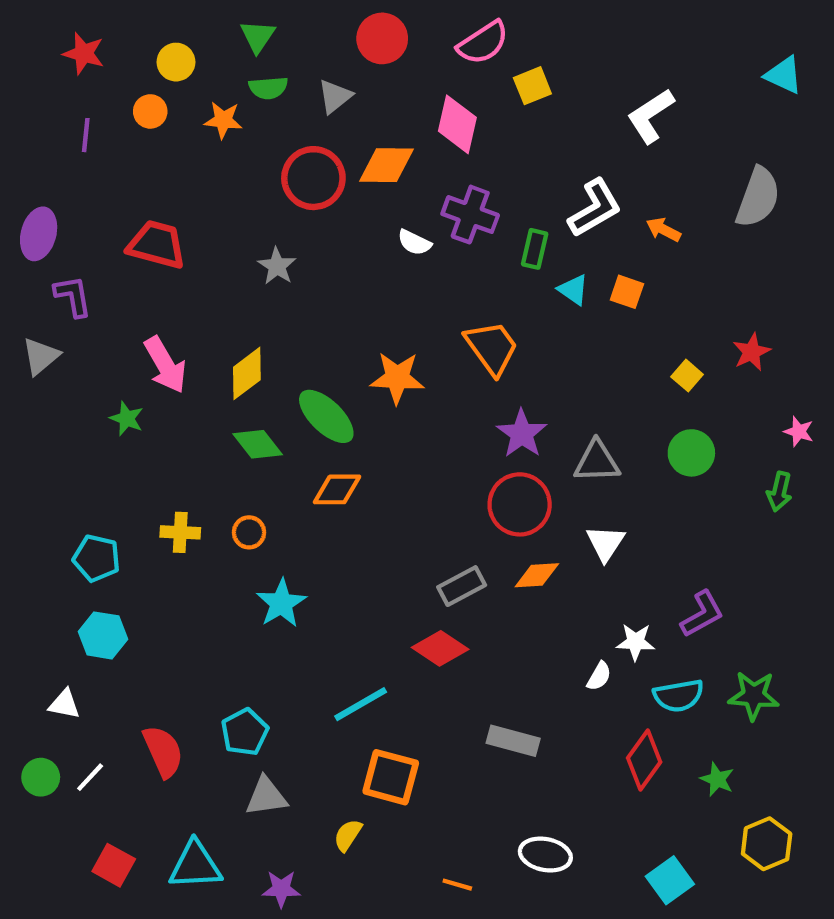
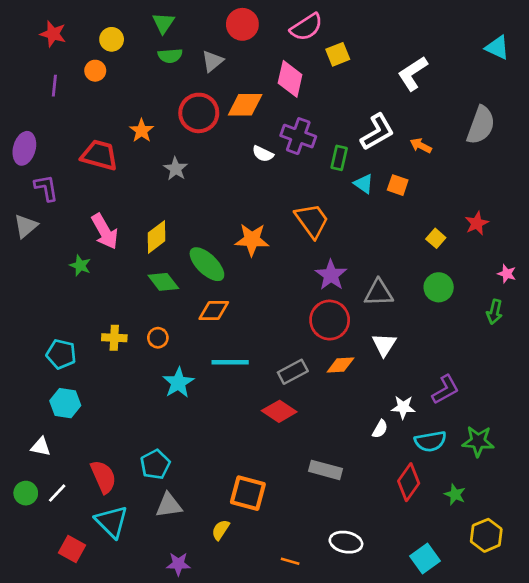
orange star: (223, 120) -> (142, 131), moved, turned 30
cyan line: (361, 704) -> (230, 362), moved, turned 30
cyan triangle: (195, 865) -> (112, 522), moved, turned 48

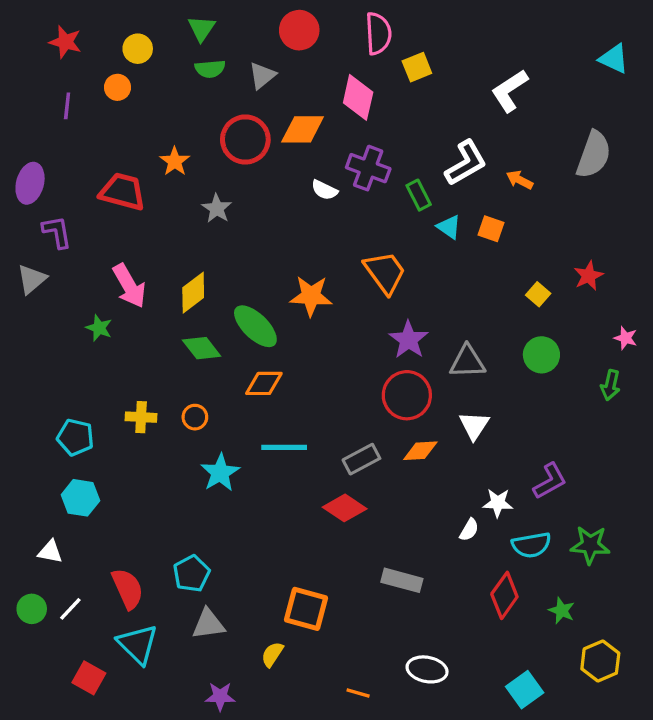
pink semicircle: (306, 27) -> (378, 33), turned -60
green rectangle: (339, 158) -> (419, 195), turned -40

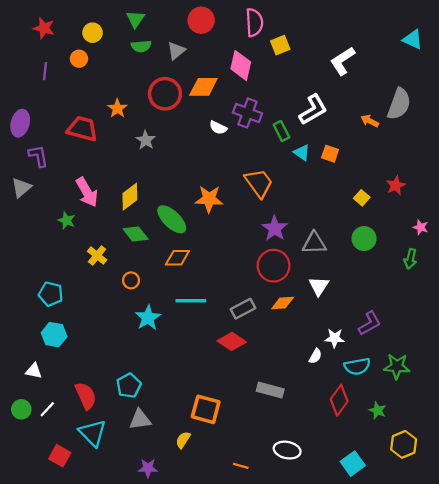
orange arrow: (520, 180) -> (370, 121), moved
yellow cross: (141, 417) -> (97, 255), moved, turned 36

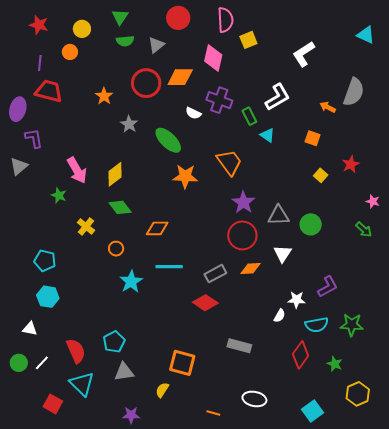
red trapezoid: (82, 129) -> (49, 91), moved
orange square: (330, 154) -> (313, 138), moved
green ellipse: (172, 219) -> (168, 140), moved
green circle: (364, 239) -> (311, 224), moved
green arrow: (410, 259) -> (364, 229), turned -60

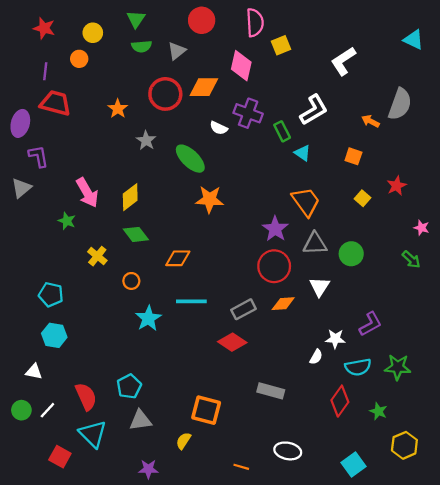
orange trapezoid: (229, 162) -> (306, 202), moved

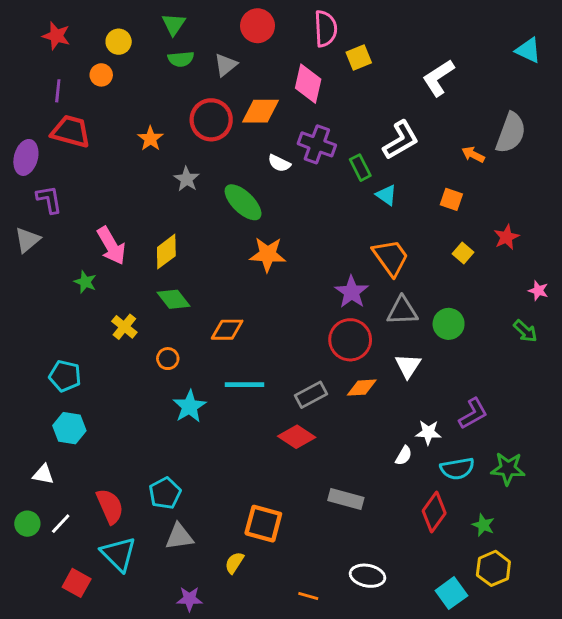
yellow hexagon: (404, 445) -> (493, 568), moved

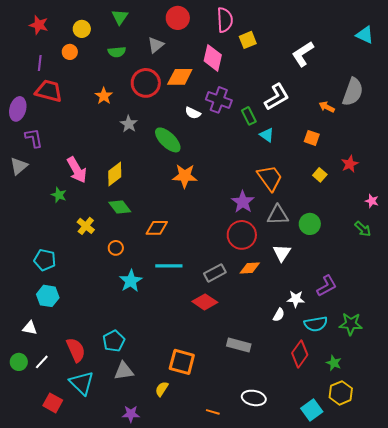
green semicircle: (181, 59) -> (117, 52), moved

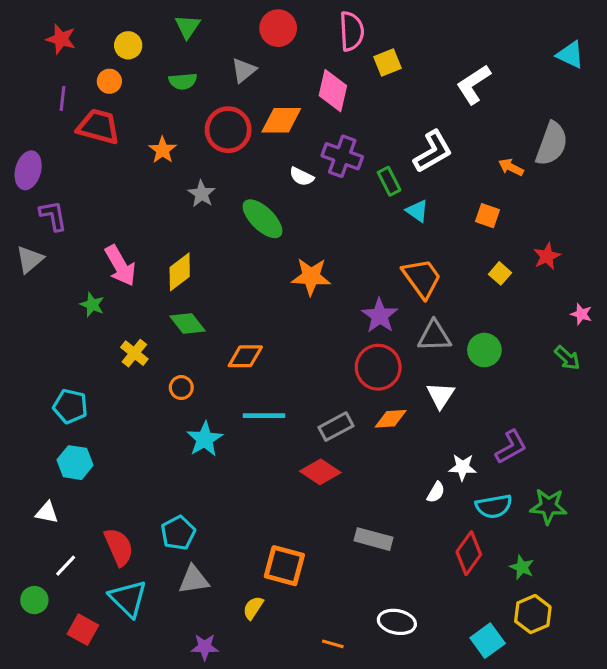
red trapezoid: (49, 91) -> (98, 127), moved
orange star: (185, 176) -> (311, 277), moved
green circle: (19, 362) -> (34, 600), moved

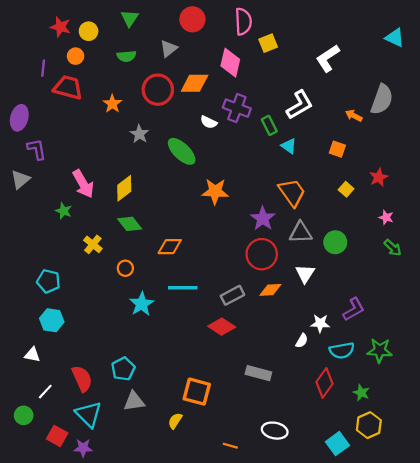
red star: (61, 39) -> (60, 27), moved
pink star: (581, 314) -> (386, 217), moved
purple star: (205, 647) -> (83, 448), moved

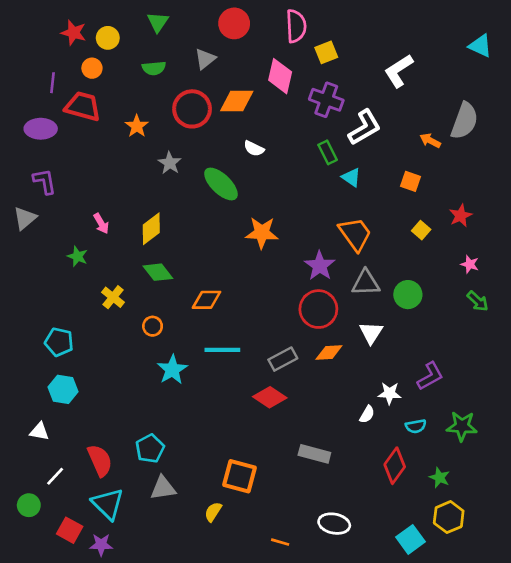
purple cross: (237, 108) -> (326, 100), moved
purple ellipse: (19, 118) -> (41, 129), moved, turned 75
pink arrow: (83, 184) -> (101, 223), size x0.6
cyan semicircle: (342, 350) -> (416, 426), size x0.7

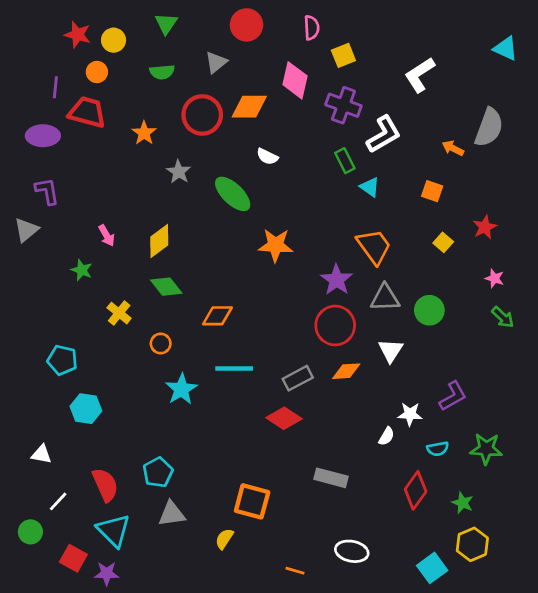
pink semicircle: (296, 26) -> (312, 28), size x0.7
cyan hexagon: (63, 389) -> (86, 409), moved

